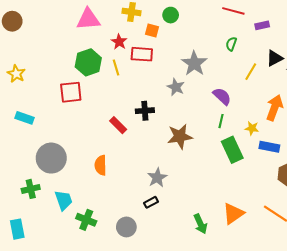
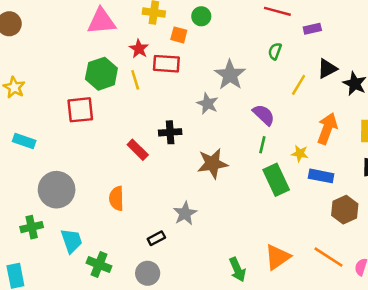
black rectangle: (151, 202) -> (156, 238), moved

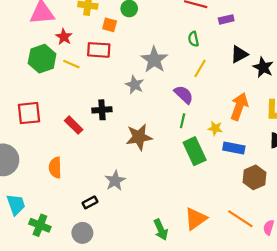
red star: (139, 49) -> (64, 37), moved
green semicircle: (275, 51) -> (193, 39), turned -32
yellow line: (135, 80) -> (71, 64), turned -49
yellow line: (299, 85) -> (200, 68), moved
red square: (80, 110) -> (29, 113), moved

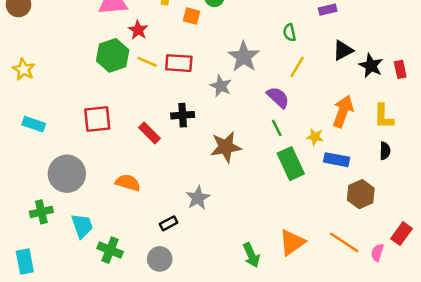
red rectangle: (99, 50) -> (179, 63), moved
green line: (183, 121) -> (277, 128), turned -40
orange semicircle: (55, 168) -> (128, 183), turned 108

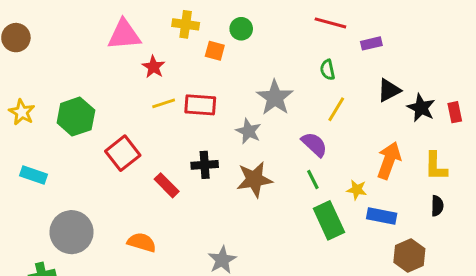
green hexagon: (113, 55) -> (76, 117), moved
yellow line: (147, 62) -> (164, 103), turned -42
red square: (97, 119) -> (123, 153), moved, turned -32
brown star: (226, 147) -> (254, 179), moved

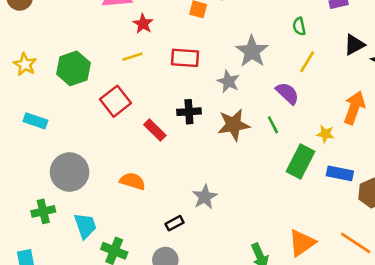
yellow line: (164, 103) -> (133, 57), moved
green line: (313, 179) -> (273, 125), moved
blue rectangle: (382, 216) -> (340, 173), moved
green rectangle: (329, 220) -> (300, 162), turned 52

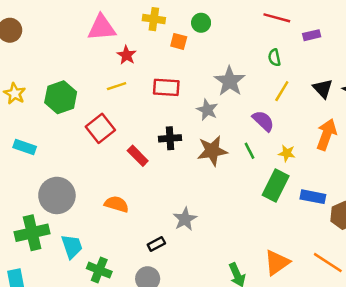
black triangle: (354, 45) -> (323, 89), moved, turned -45
yellow star: (325, 134) -> (287, 153), moved
green cross: (43, 211) -> (32, 233), size x1.5

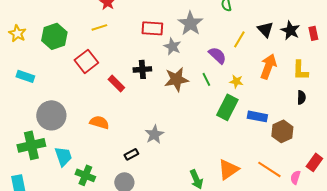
red rectangle: (166, 87) -> (152, 28), moved
yellow line: (282, 91) -> (239, 39), moved

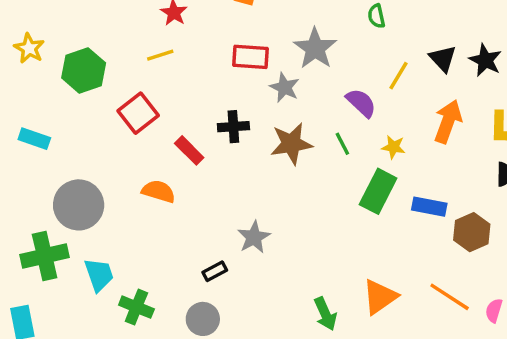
yellow star: (17, 33) -> (29, 48), moved
orange semicircle: (99, 122) -> (159, 191), moved

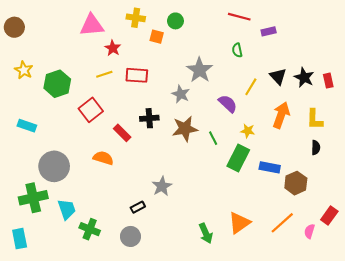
red rectangle: (250, 57) -> (137, 75), moved
green line: (342, 144) -> (213, 138), moved
orange line: (450, 297) -> (282, 223), turned -75

